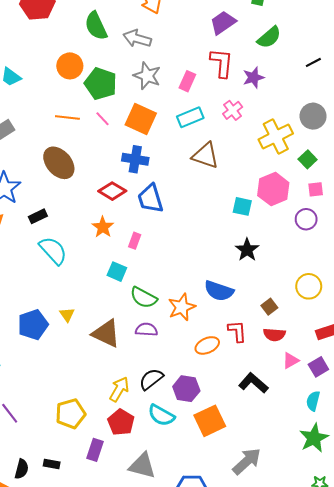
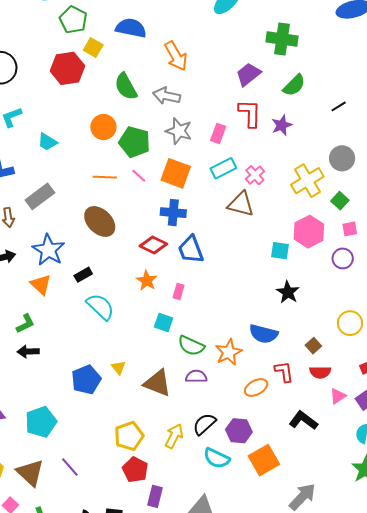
pink cross: (233, 110) -> (255, 175), moved
yellow pentagon: (71, 414) -> (129, 436), moved
red pentagon: (121, 422) -> (135, 470), moved

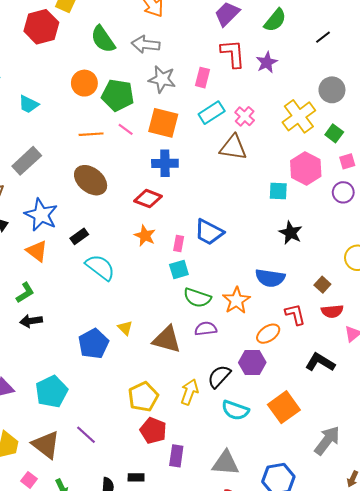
blue trapezoid: (191, 250) -> (209, 232), moved, turned -36
cyan square: (164, 322) -> (179, 270), moved, turned -30
purple hexagon: (239, 431) -> (252, 362), moved

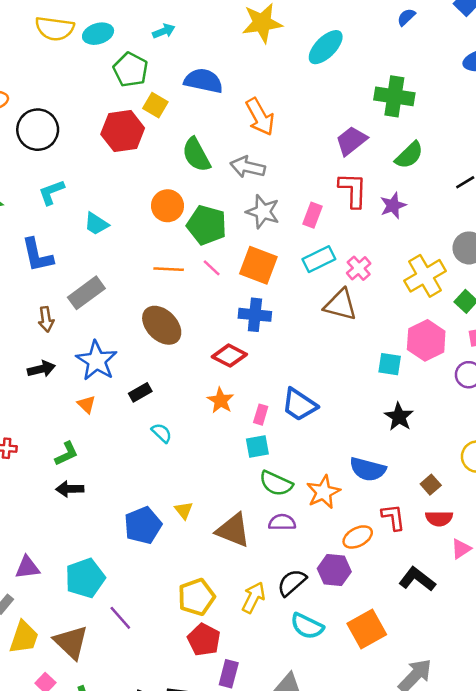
orange triangle: (37, 251) -> (86, 404), size x0.7
cyan semicircle: (100, 267) -> (162, 433), size x0.6
purple line: (86, 435) -> (120, 618), moved

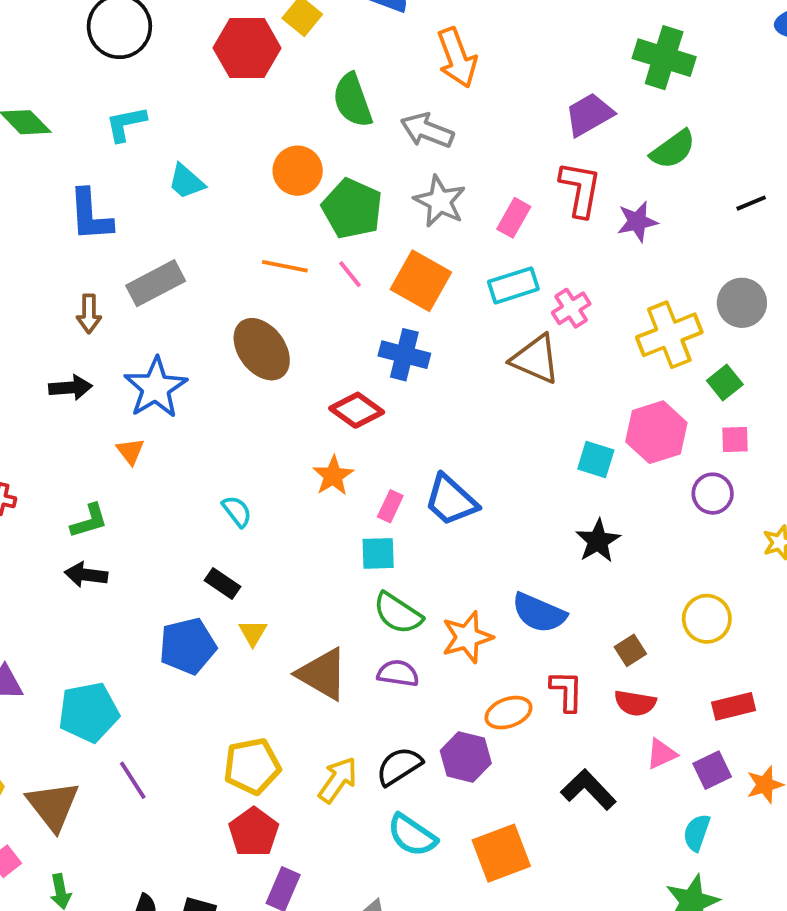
black rectangle: (140, 392) -> (223, 584), moved, turned 55

